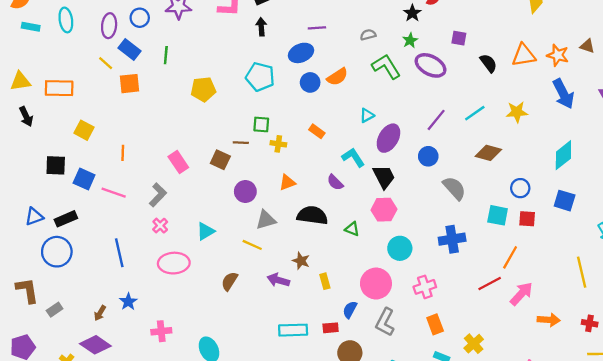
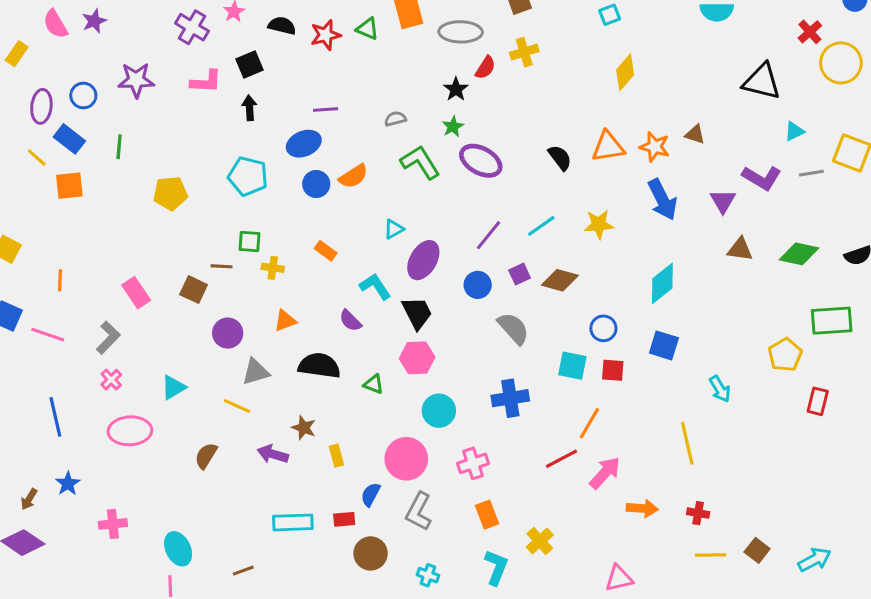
purple square: (459, 38) -> (520, 274), moved, turned -35

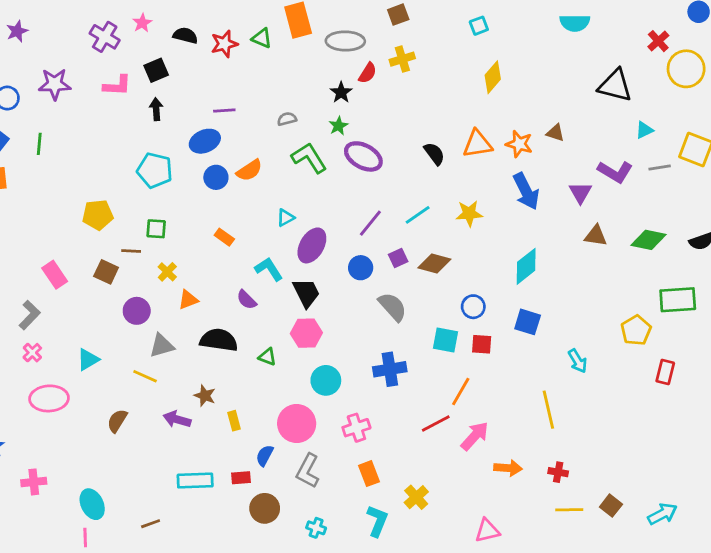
yellow pentagon: (170, 193) -> (98, 215), moved
yellow cross: (273, 268) -> (167, 272), moved, turned 36

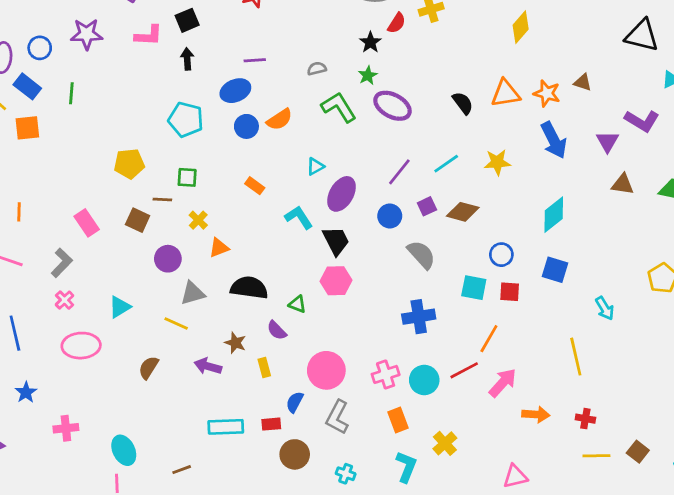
purple semicircle: (247, 300) -> (277, 330), moved
cyan circle: (326, 380) -> (424, 380), moved

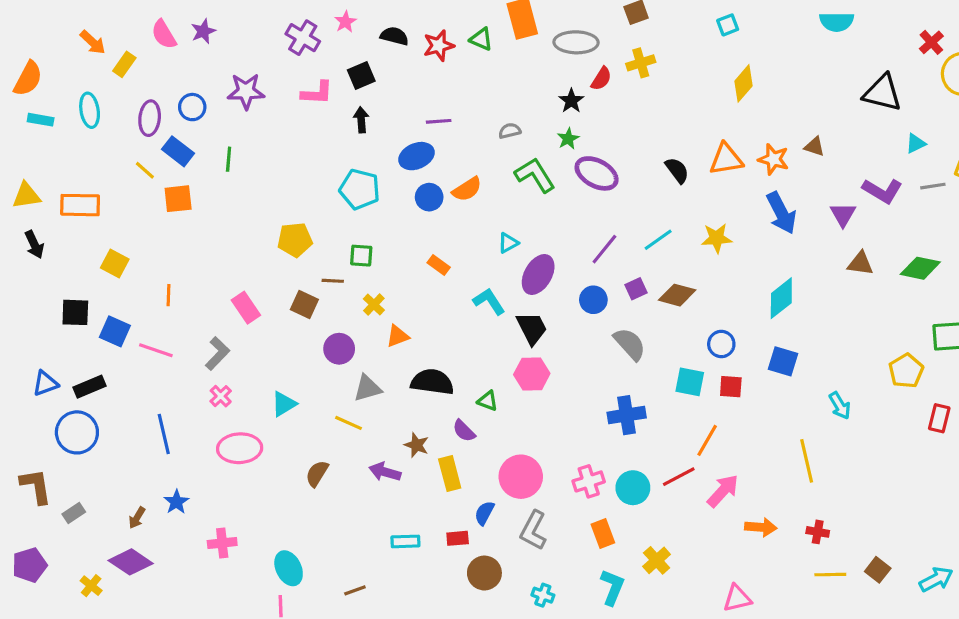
yellow rectangle: (264, 368) -> (450, 474), size x1.5
cyan rectangle: (226, 427) -> (405, 541), size x0.7

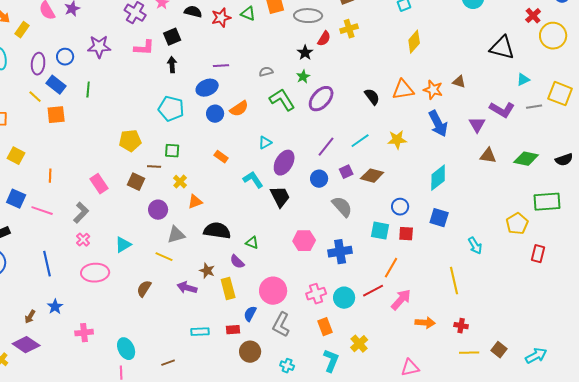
purple ellipse: (597, 173) -> (321, 99), turned -76
pink hexagon: (532, 374) -> (304, 241), moved

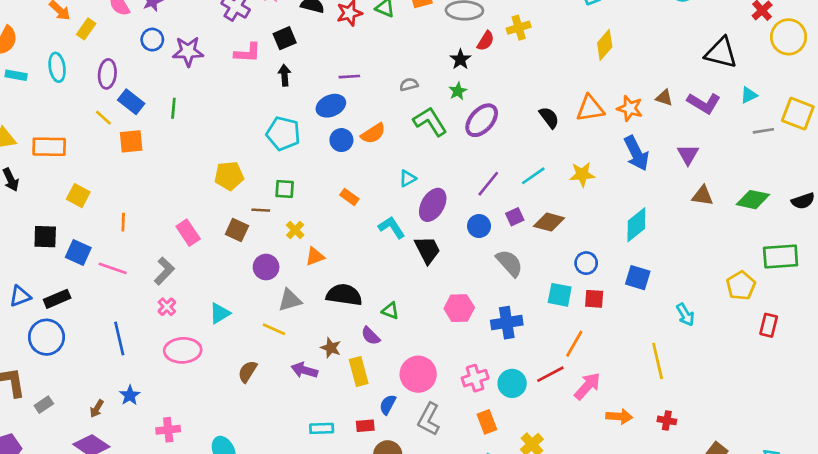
blue circle: (65, 57) -> (152, 40), moved
purple L-shape: (502, 110) -> (704, 103), moved

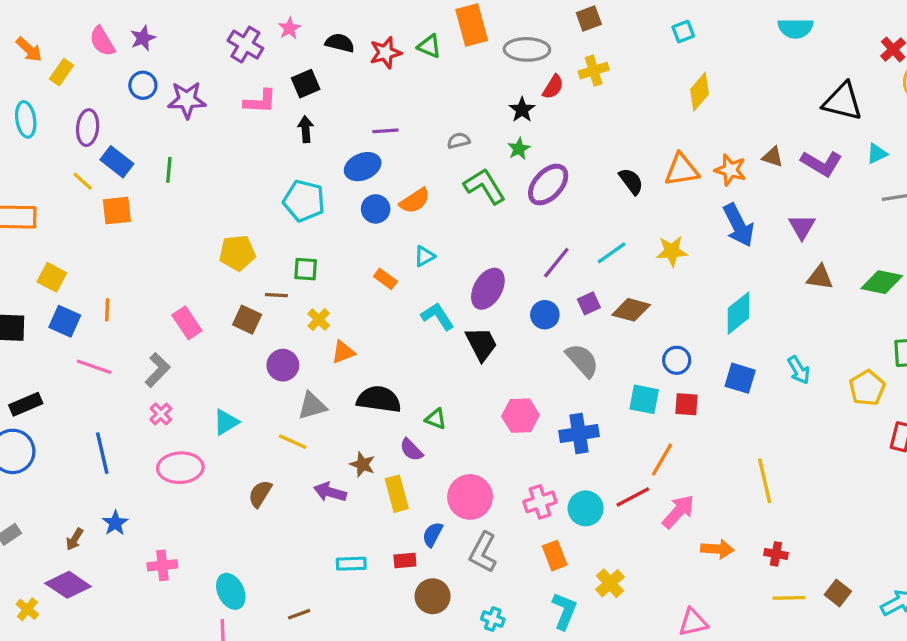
cyan triangle: (408, 178) -> (424, 256), moved
blue square: (78, 252) -> (65, 321), moved
cyan arrow: (685, 315) -> (799, 370), moved

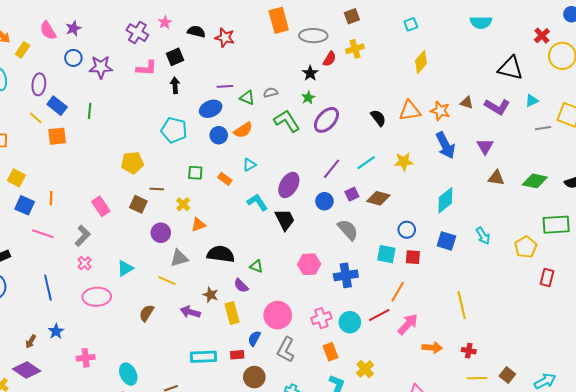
green triangle: (429, 46) -> (247, 98), moved
red star: (385, 53) -> (225, 38), turned 30
green square: (306, 269) -> (195, 173), moved
cyan rectangle: (351, 564) -> (203, 357), size x1.4

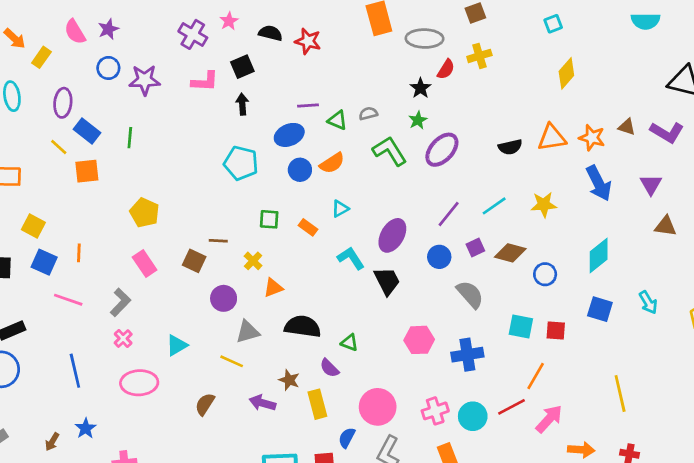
black semicircle: (378, 118) -> (510, 147), turned 114
yellow pentagon: (132, 163) -> (145, 213), moved, turned 30
blue circle: (407, 230) -> (545, 274), moved

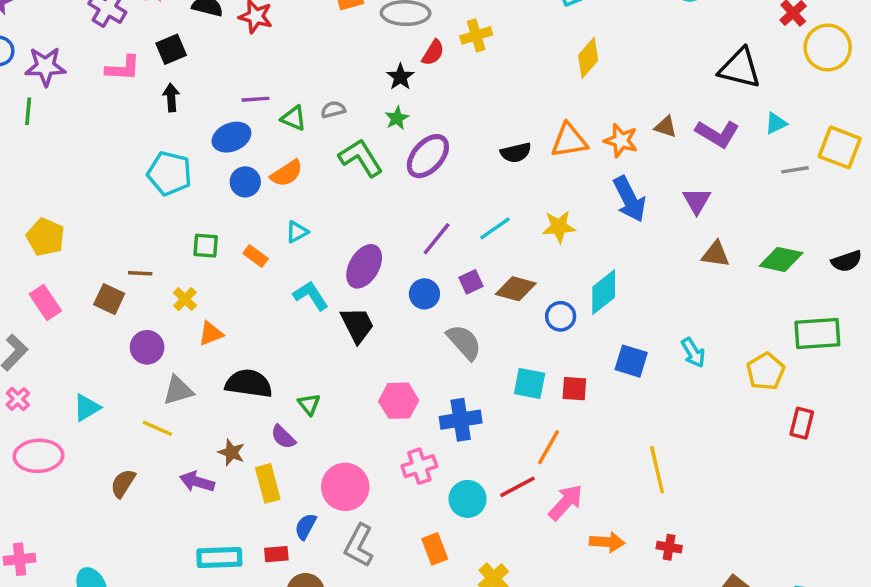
green line: (130, 138) -> (28, 111), moved
cyan diamond: (599, 256) -> (604, 292), moved
green triangle: (349, 343) -> (309, 404), turned 30
pink cross: (435, 411) -> (419, 466), moved

